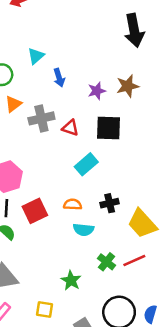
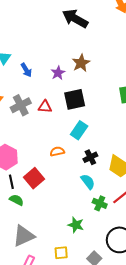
black arrow: (134, 30) -> (75, 19), turned 145
cyan rectangle: (86, 164) -> (79, 130), moved
orange semicircle: (73, 204) -> (57, 151), moved
cyan semicircle: (83, 230) -> (88, 182), moved, turned -119

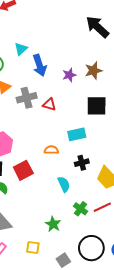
blue arrow: (26, 70) -> (40, 65), size x1.5
black square: (75, 99) -> (97, 106), moved
cyan rectangle: (79, 130) -> (77, 134), turned 30
cyan semicircle: (88, 182) -> (64, 184), moved

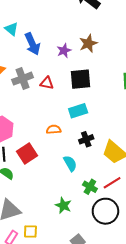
cyan triangle: (21, 49) -> (11, 29), turned -32
black square: (97, 106) -> (80, 79), moved
yellow square: (33, 247) -> (30, 231), moved
black circle: (91, 248) -> (105, 211), moved

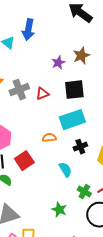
blue arrow: (32, 44) -> (28, 30), moved, turned 35
red triangle: (47, 83) -> (42, 94), turned -32
cyan rectangle: (78, 111) -> (72, 120), size x1.4

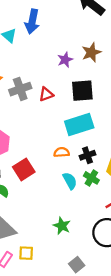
orange semicircle: (49, 138) -> (62, 152), moved
green cross: (84, 192) -> (91, 178), moved

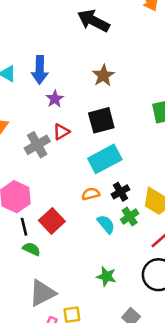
blue arrow: (32, 21) -> (40, 70), moved
purple star: (65, 60) -> (55, 99), moved
gray cross: (20, 89) -> (37, 145), moved
green cross: (91, 178) -> (130, 216), turned 35

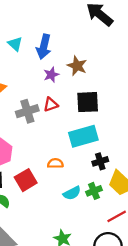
brown star: (103, 75) -> (77, 66), moved, turned -30
black cross: (120, 192) -> (100, 161), moved
orange semicircle: (91, 194) -> (55, 163), moved
cyan semicircle: (106, 224) -> (72, 193), turned 90

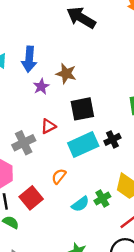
red triangle: (51, 105) -> (48, 126), moved
gray cross: (27, 111) -> (24, 143), moved
black cross: (100, 161) -> (112, 139), moved
orange semicircle: (55, 163) -> (59, 176), turned -42

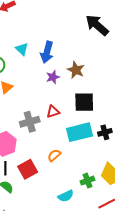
cyan semicircle: (80, 204) -> (66, 196), moved

